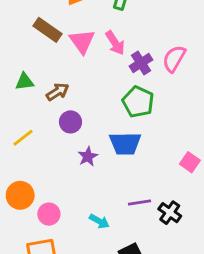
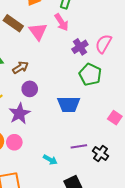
pink arrow: (115, 43) -> (61, 22), moved
green pentagon: (138, 102) -> (90, 75), moved
purple star: (88, 156) -> (19, 114), moved, size x1.5
pink circle: (49, 214) -> (14, 142), moved

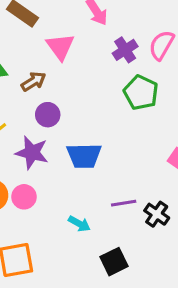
pink triangle: (38, 31) -> (60, 47), moved
blue trapezoid: (69, 104) -> (84, 156), moved
purple star: (19, 114) -> (32, 153), turned -30

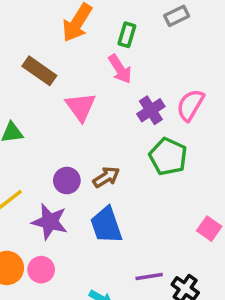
brown arrow: (33, 81) -> (106, 177), moved
blue trapezoid: (84, 156) -> (106, 225), turned 72

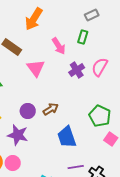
green rectangle: (127, 35) -> (83, 37), moved
green pentagon: (168, 157) -> (100, 116), moved
blue trapezoid: (106, 225) -> (67, 137), moved

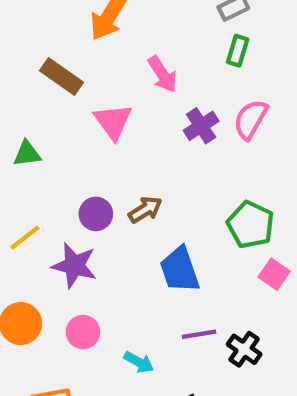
green rectangle: (83, 37) -> (238, 51), moved
pink circle: (13, 163) -> (83, 332), moved

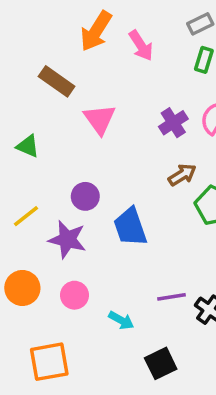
pink arrow: (162, 74) -> (141, 45), moved
green triangle: (27, 154) -> (28, 146), turned 30
brown arrow: (145, 210) -> (182, 175), moved
blue trapezoid: (180, 270) -> (130, 227), moved

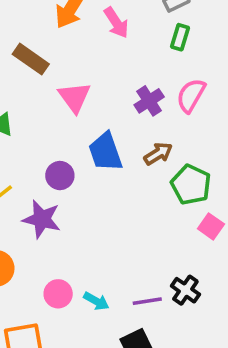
blue trapezoid: (130, 227) -> (105, 152), moved
pink circle: (74, 295) -> (58, 294), moved
purple line: (171, 297) -> (147, 301), moved

